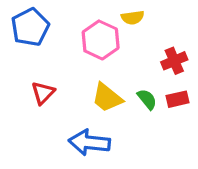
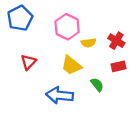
yellow semicircle: (133, 18) -> (89, 43), moved
red cross: (174, 61) -> (116, 41), turned -35
green semicircle: (147, 99) -> (97, 85), moved

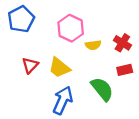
yellow trapezoid: (71, 65) -> (59, 68), moved
green semicircle: (97, 85) -> (102, 89), size x1.6
blue arrow: (60, 95) -> (63, 100), turned 108

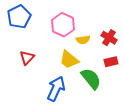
yellow trapezoid: (59, 68) -> (69, 60), moved

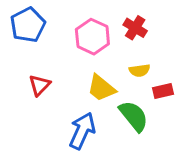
red cross: (109, 38) -> (135, 28), moved
yellow semicircle: (83, 40) -> (140, 70), moved

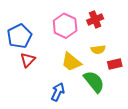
blue pentagon: (28, 25) -> (19, 36), moved
red cross: (135, 28) -> (95, 19), turned 35
blue arrow: (82, 131) -> (58, 92), size x0.7

